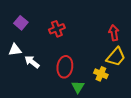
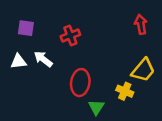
purple square: (21, 23) -> (26, 28), turned -32
red arrow: (114, 33) -> (141, 24), moved
white arrow: (32, 62) -> (43, 59), moved

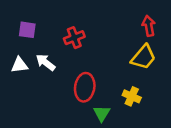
yellow trapezoid: (143, 70) -> (143, 57), moved

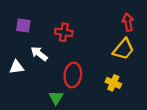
red cross: (74, 38) -> (64, 32), turned 30
white triangle: (19, 65) -> (17, 67), moved
green triangle: (102, 113) -> (56, 98), moved

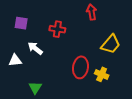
red arrow: (128, 22) -> (92, 12), moved
red ellipse: (73, 75) -> (80, 67), moved
green triangle: (56, 98) -> (35, 88), moved

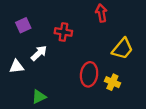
purple square: (21, 23) -> (23, 25), turned -32
white arrow: (35, 48) -> (39, 53), turned 98
green triangle: (35, 88) -> (39, 97), turned 32

